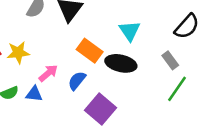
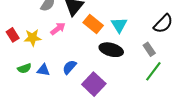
orange rectangle: (90, 51) -> (93, 24), moved
pink arrow: (48, 73) -> (58, 29), moved
blue semicircle: (77, 81) -> (69, 67), moved

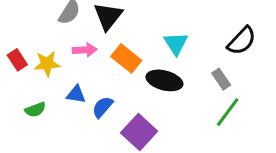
orange rectangle: (93, 24) -> (126, 58), moved
pink arrow: (58, 29) -> (85, 50), turned 35
blue triangle: (43, 70) -> (76, 94), moved

